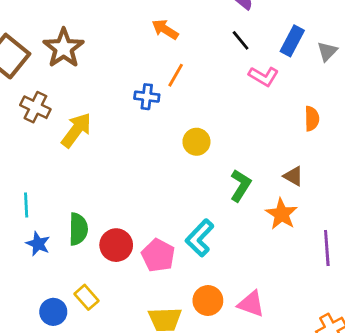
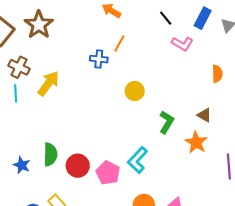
cyan line: (26, 205) -> (16, 93), moved

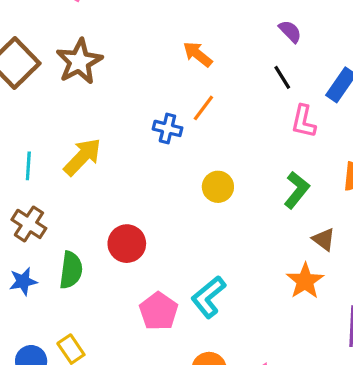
pink L-shape: (182, 44) -> (304, 121), turned 65
brown cross: (19, 67) -> (29, 224), moved
green L-shape: (167, 122) -> (297, 190), moved
blue star: (22, 165) -> (23, 281), turned 30
red circle: (78, 166) -> (127, 244), moved

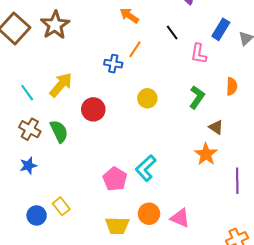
black line: (282, 77) -> (172, 32), moved
cyan line: (28, 166) -> (27, 93), turned -36
red circle: (127, 244) -> (93, 109), moved
green semicircle: (71, 270) -> (59, 131), moved, turned -30

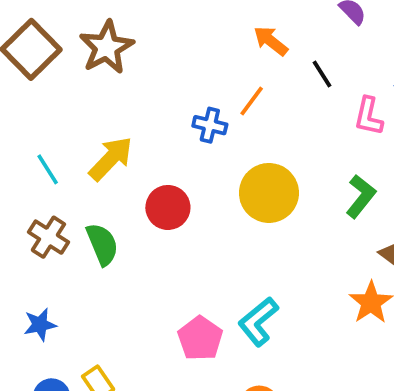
orange arrow: (129, 16) -> (271, 41), moved
yellow circle: (147, 98) -> (269, 193), size x1.6
blue star: (28, 166) -> (40, 325), moved

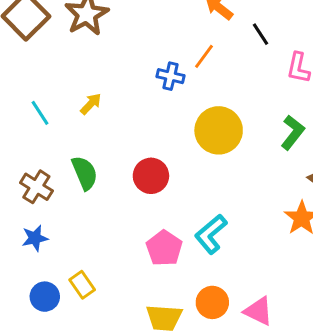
yellow arrow: (111, 159) -> (91, 104), size x0.6
red circle: (168, 207) -> (151, 176), moved
brown cross: (48, 237) -> (36, 187), moved

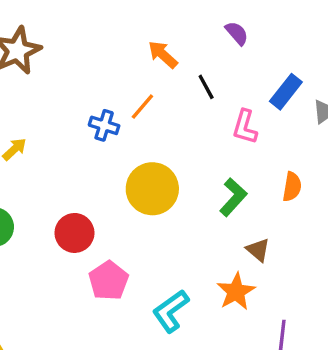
cyan L-shape: (211, 234) -> (171, 311), moved
pink pentagon: (164, 248) -> (109, 281), moved

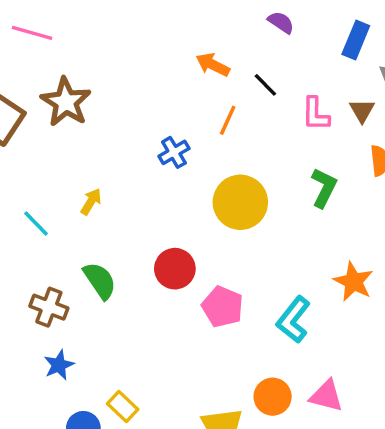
blue rectangle: (286, 92) -> (356, 40), moved
orange line: (142, 107) -> (228, 120), moved
blue cross: (104, 125) -> (174, 152), turned -32
brown triangle: (258, 250) -> (362, 110), moved, turned 35

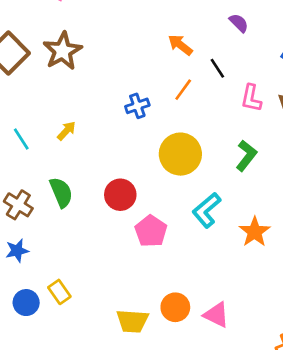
cyan L-shape: (293, 320) -> (207, 210), moved

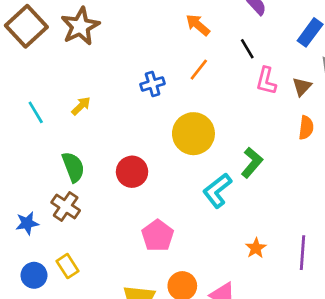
black line: (217, 68) -> (247, 49), moved
green L-shape: (246, 156) -> (252, 163), moved
brown cross: (18, 205) -> (66, 206), moved
pink pentagon: (151, 231) -> (158, 236), moved
orange star: (255, 232) -> (256, 248), moved, size x0.7

